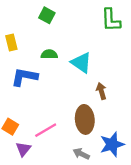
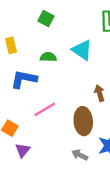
cyan triangle: (81, 63) -> (82, 50), moved
pink line: (46, 130) -> (45, 109), moved

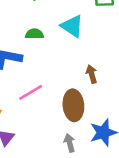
gray arrow: (80, 155) -> (70, 143), turned 49

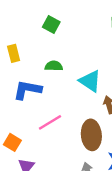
cyan triangle: (72, 26) -> (90, 81), moved

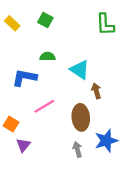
yellow rectangle: (14, 53) -> (12, 23), moved, turned -32

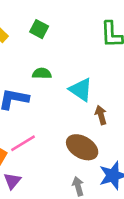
pink line: (44, 106) -> (23, 143), moved
brown ellipse: (81, 117) -> (82, 147), turned -55

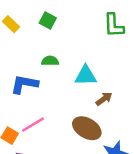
cyan triangle: (81, 90) -> (86, 76), turned -35
brown arrow: (101, 115) -> (104, 99), turned 70

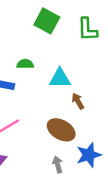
green square: (48, 20) -> (47, 21), moved, size x1.5
brown arrow: (104, 99) -> (78, 101), turned -84

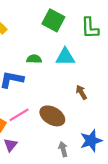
cyan triangle: (60, 78) -> (65, 57), moved
brown ellipse: (61, 130) -> (52, 116), moved

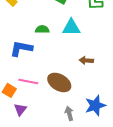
brown arrow: (81, 92) -> (86, 60), turned -56
pink line: (19, 115) -> (28, 81), turned 42

